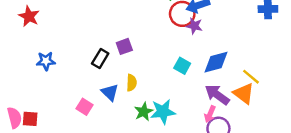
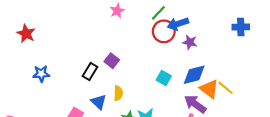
purple star: (194, 26) -> (190, 42), moved
purple square: (124, 46) -> (112, 61), turned -32
orange triangle: (244, 94) -> (209, 89), moved

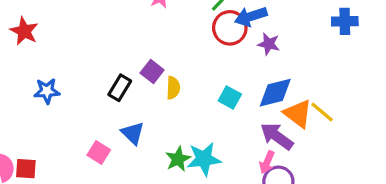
yellow semicircle: (118, 93) -> (173, 88), moved

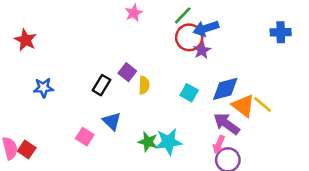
purple star: (269, 44) -> (202, 50), moved, turned 30
green star: (178, 159) -> (148, 142), turned -30
red square: (26, 169) -> (27, 150), turned 30

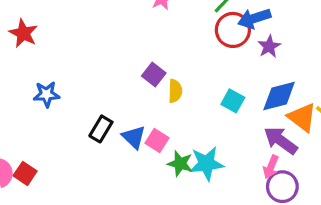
purple star: (202, 50) -> (269, 46), moved
black rectangle: (101, 85) -> (101, 129), moved
pink square: (85, 137) -> (157, 140), moved

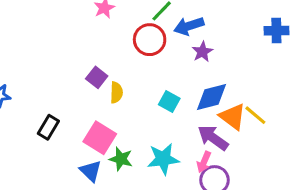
red circle: (233, 30) -> (150, 40), moved
blue triangle: (134, 137) -> (91, 171), moved
pink square: (157, 140) -> (100, 138), size x1.5
cyan star: (206, 164) -> (163, 159), moved

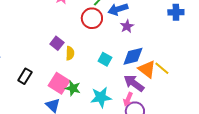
green star: (121, 159) -> (73, 88), moved

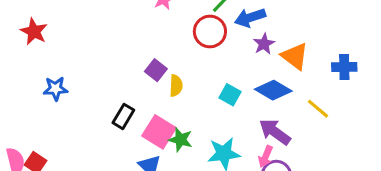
blue cross: (176, 12) -> (344, 67), moved
blue diamond: (133, 56) -> (273, 90), turned 45
orange triangle: (147, 69) -> (295, 56), moved
black rectangle: (25, 76) -> (123, 116), moved

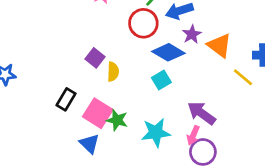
blue diamond: (273, 90) -> (168, 52), moved
cyan square: (230, 95) -> (161, 80), turned 30
yellow line: (318, 109) -> (243, 77), moved

